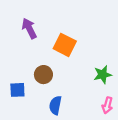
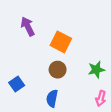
brown circle: (43, 75) -> (58, 70), moved
blue square: (17, 90) -> (17, 84), turned -32

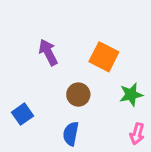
purple arrow: (28, 26) -> (48, 52), moved
orange square: (61, 42) -> (104, 57), moved

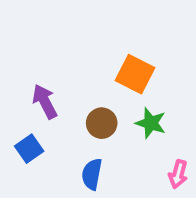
purple arrow: (48, 52) -> (45, 102), moved
green star: (131, 95) -> (151, 123), moved, turned 30

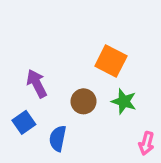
blue semicircle: (92, 174) -> (58, 138), moved

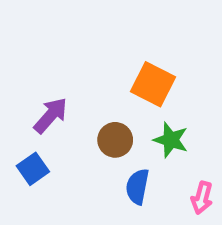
purple arrow: (37, 84) -> (51, 115), turned 68
blue semicircle: (58, 138) -> (137, 187), moved

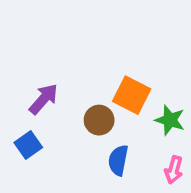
orange square: (153, 84) -> (132, 95), moved
green star: (171, 140) -> (170, 120), moved

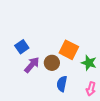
purple arrow: (44, 99) -> (32, 65), moved
blue square: (28, 145) -> (22, 47), moved

